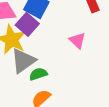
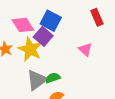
gray triangle: (23, 61) -> (37, 80), moved

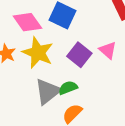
purple square: (43, 36) -> (79, 55), moved

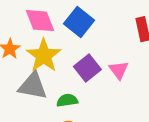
gray triangle: (48, 91) -> (33, 86), moved, turned 36

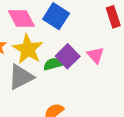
gray triangle: (33, 86) -> (21, 77), turned -32
green semicircle: (67, 100) -> (53, 64), moved

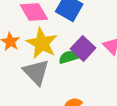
gray triangle: (21, 77) -> (36, 72), turned -44

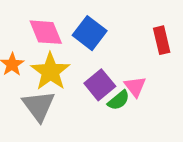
green semicircle: (68, 57) -> (119, 100), moved, turned 150

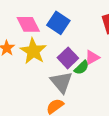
pink triangle: (135, 87) -> (92, 57), turned 42
gray triangle: (39, 106) -> (61, 82), moved

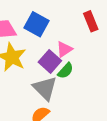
pink triangle: (92, 57) -> (64, 49), moved

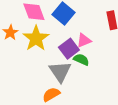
green semicircle: (66, 71) -> (81, 60), turned -119

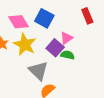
gray triangle: (60, 72) -> (38, 71), moved

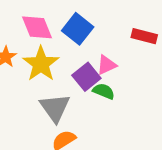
red rectangle: (87, 16) -> (144, 36), turned -63

